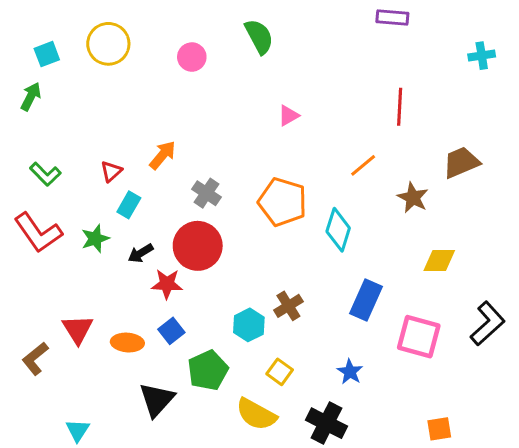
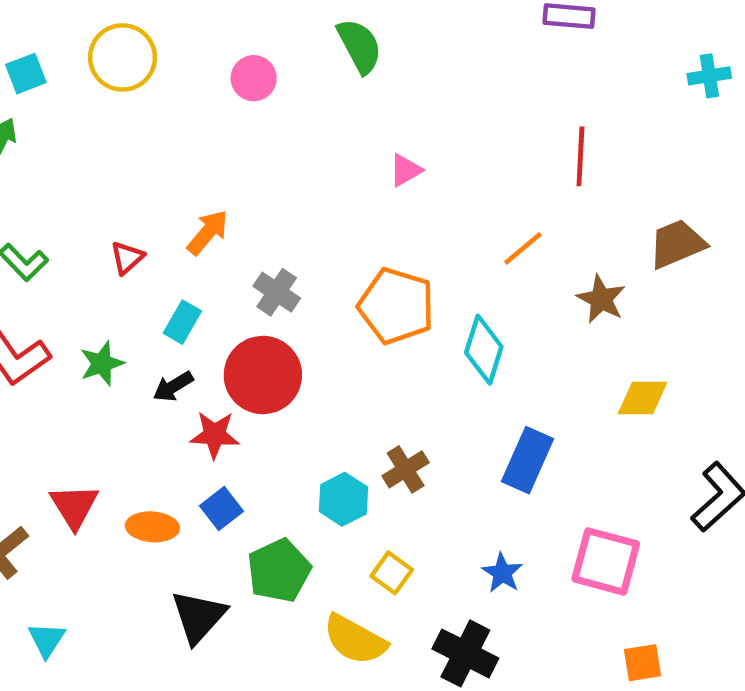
cyan rectangle: (129, 205) -> (182, 322), moved
pink square: (419, 337) -> (606, 561), moved
cyan triangle: (78, 430) -> (47, 640), moved

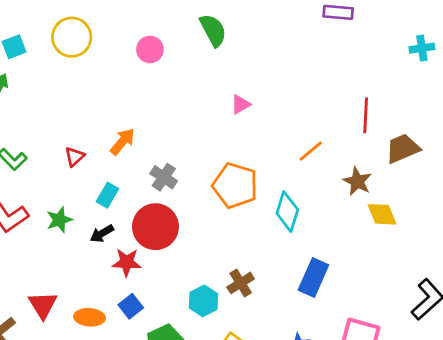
red line: (580, 156) -> (366, 115), moved
yellow diamond: (643, 398) -> (382, 214), moved, turned 68

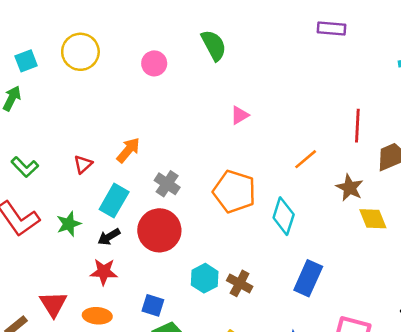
cyan rectangle: (107, 195) -> (114, 201), size x1.4
red star: (127, 262) -> (104, 272), moved
brown cross: (241, 283) -> (240, 283), turned -30
cyan hexagon: (204, 301) -> (205, 278), moved
blue square: (131, 306) -> (153, 305), moved, turned -35

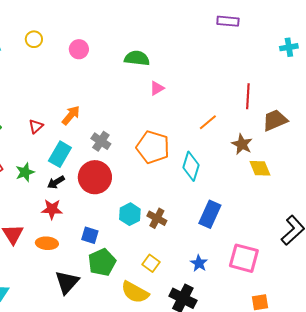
green semicircle: (214, 45) -> (137, 58), moved, turned -55
yellow circle: (80, 52) -> (34, 39), size x0.6
pink circle: (154, 63) -> (79, 49), moved

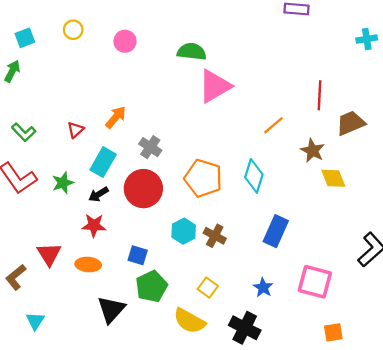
pink triangle: (157, 88) -> (215, 86), size x2.0
orange pentagon: (153, 147) -> (203, 178), moved

